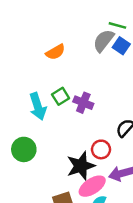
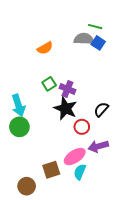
gray semicircle: (104, 41) -> (84, 39), turned 54
cyan arrow: (38, 106) -> (18, 105), moved
black star: (81, 166) -> (65, 108), moved, turned -30

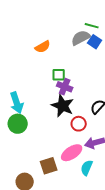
gray semicircle: (84, 39) -> (81, 38), turned -30
green square: (49, 84) -> (59, 75), moved, turned 32
cyan semicircle: (80, 172) -> (87, 168), moved

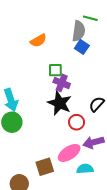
gray semicircle: (81, 38) -> (79, 31), turned 126
blue square: (95, 42) -> (82, 47), moved
cyan semicircle: (87, 168) -> (85, 169), turned 63

